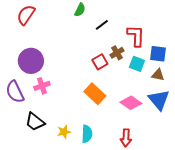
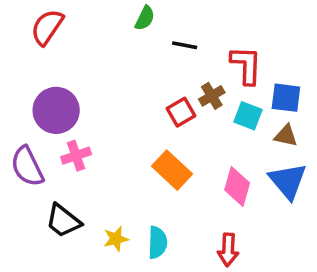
black line: (102, 25) -> (185, 45), turned 48
pink diamond: (131, 103) -> (237, 186), turned 70

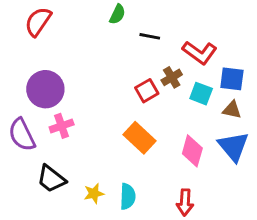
red L-shape: (246, 65) -> (200, 52), turned 124

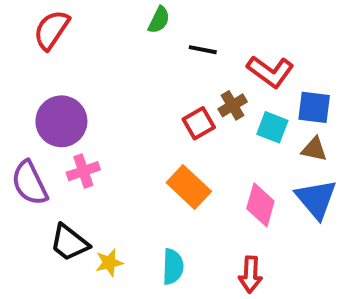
yellow star: (94, 193) -> (109, 263), moved

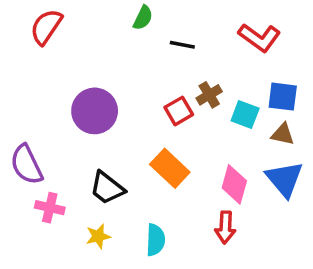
red L-shape: (270, 72) -> (259, 37), moved
purple circle: (61, 121) -> (95, 111), moved
pink cross: (83, 171) -> (50, 208), moved, turned 32
black trapezoid: (69, 243) -> (107, 188), moved
red arrow: (250, 275) -> (225, 227), moved

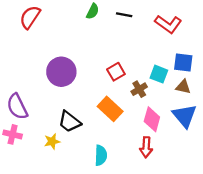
black line: (182, 45) -> (124, 15), moved
brown cross: (209, 95) -> (139, 89), moved
pink cross: (50, 208) -> (13, 134), moved
yellow star: (98, 236) -> (52, 141), moved

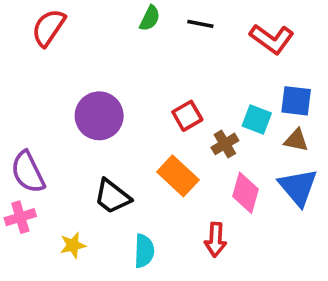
pink cross: (13, 134) -> (20, 217), turned -30
yellow star: (52, 141) -> (73, 245), moved
red arrow: (146, 147) -> (215, 240), moved
cyan semicircle: (101, 155) -> (144, 251), moved

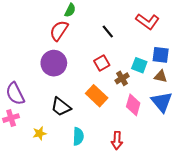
green semicircle: (150, 18) -> (70, 10), moved
black line: (200, 24) -> (108, 32), moved, turned 40
red semicircle: (48, 28) -> (59, 31), moved
red arrow: (215, 240) -> (117, 140), moved

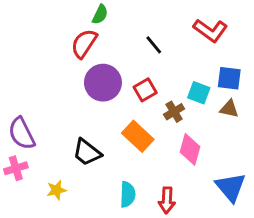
purple circle: (54, 63) -> (103, 83), moved
blue triangle: (162, 102) -> (231, 187), moved
cyan semicircle: (78, 136) -> (128, 194), moved

